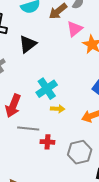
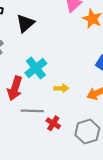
cyan cross: (47, 89) -> (36, 68), moved
red cross: (47, 142) -> (53, 123), turned 32

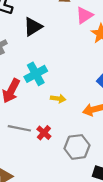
gray line: (32, 111) -> (19, 128), moved

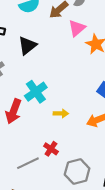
gray line: (19, 128) -> (28, 163), moved, turned -30
gray hexagon: (77, 147) -> (77, 172), moved

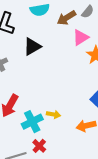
cyan cross: (36, 92) -> (32, 122), moved

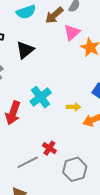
yellow arrow: (54, 114) -> (74, 107), moved
cyan cross: (32, 122) -> (41, 97), moved

